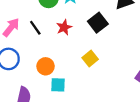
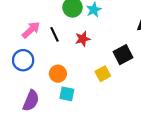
black square: (98, 23) -> (123, 55), moved

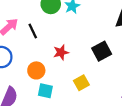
red star: (83, 39) -> (61, 52), moved
yellow square: (103, 74) -> (81, 83), moved

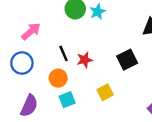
black line: (33, 31) -> (63, 53), moved
cyan square: (45, 91) -> (67, 100), turned -35

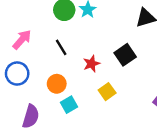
black line: (63, 53) -> (61, 47), moved
red star: (85, 60) -> (91, 64), moved

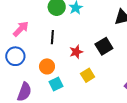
black line: (61, 47) -> (52, 37), turned 32

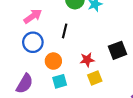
red star: (76, 52) -> (87, 60), moved
blue circle: (15, 56) -> (33, 42), moved

